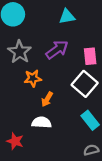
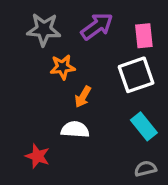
gray star: (20, 52) -> (44, 29), turned -30
white square: (85, 84) -> (136, 75), turned 30

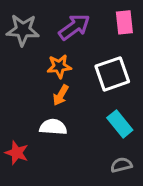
pink rectangle: (144, 36) -> (124, 22), moved
orange star: (63, 67) -> (59, 66), moved

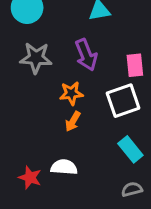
pink rectangle: (124, 22) -> (135, 65), moved
purple arrow: (74, 27) -> (86, 55), turned 104
white semicircle: (53, 127) -> (64, 167), moved

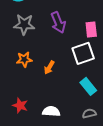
orange star: (71, 93) -> (24, 59), moved
white semicircle: (64, 167) -> (51, 111), moved

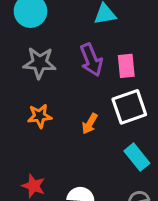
pink rectangle: (91, 29) -> (126, 66), moved
orange arrow: (49, 67) -> (90, 124), moved

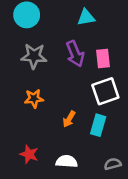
orange arrow: (90, 124) -> (69, 119), moved
cyan rectangle: (137, 157) -> (98, 125), moved, turned 55

